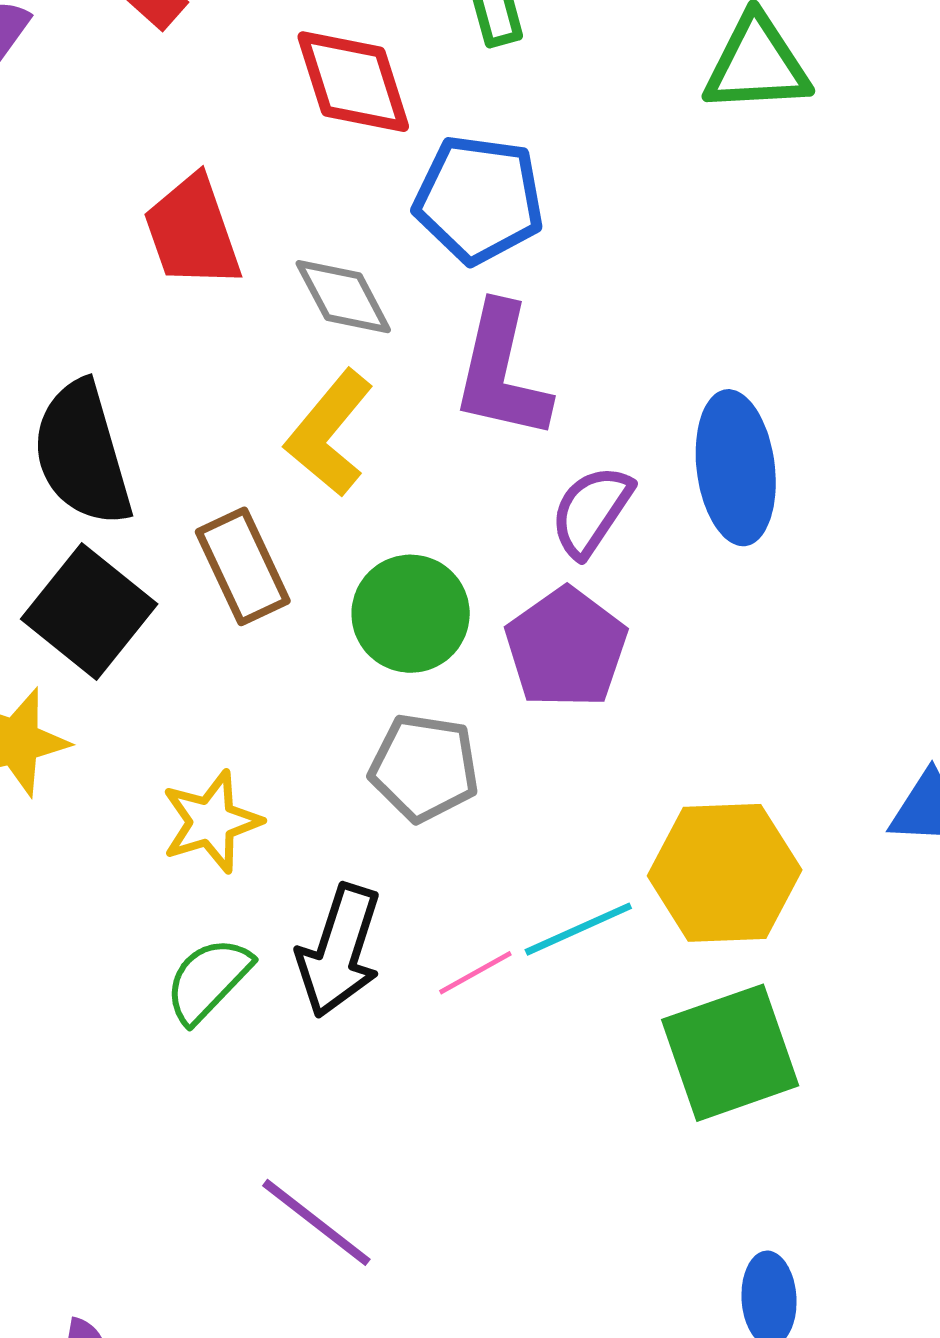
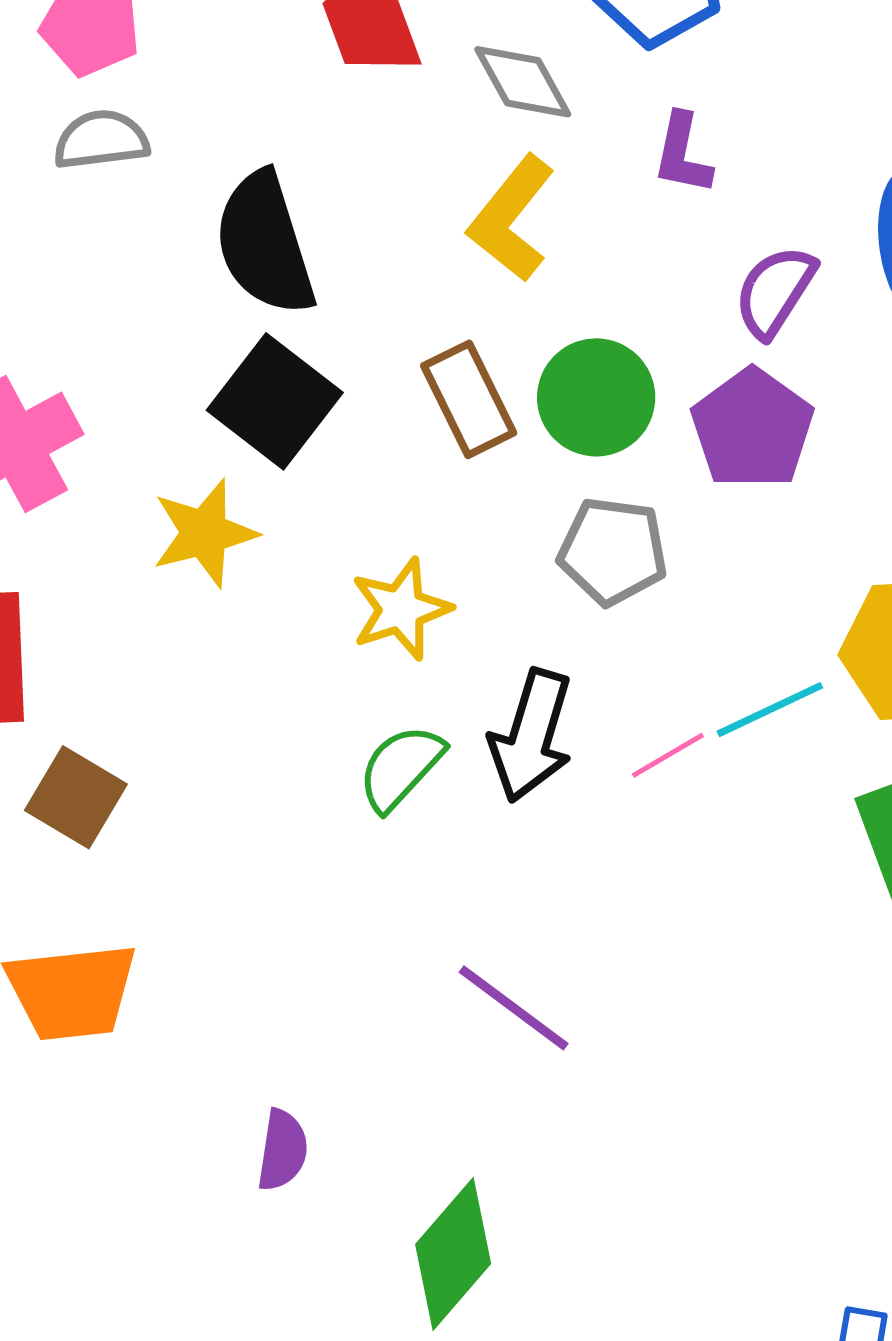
purple L-shape: (502, 372) -> (683, 154), size x0.6
brown rectangle: (243, 566) -> (469, 399), moved

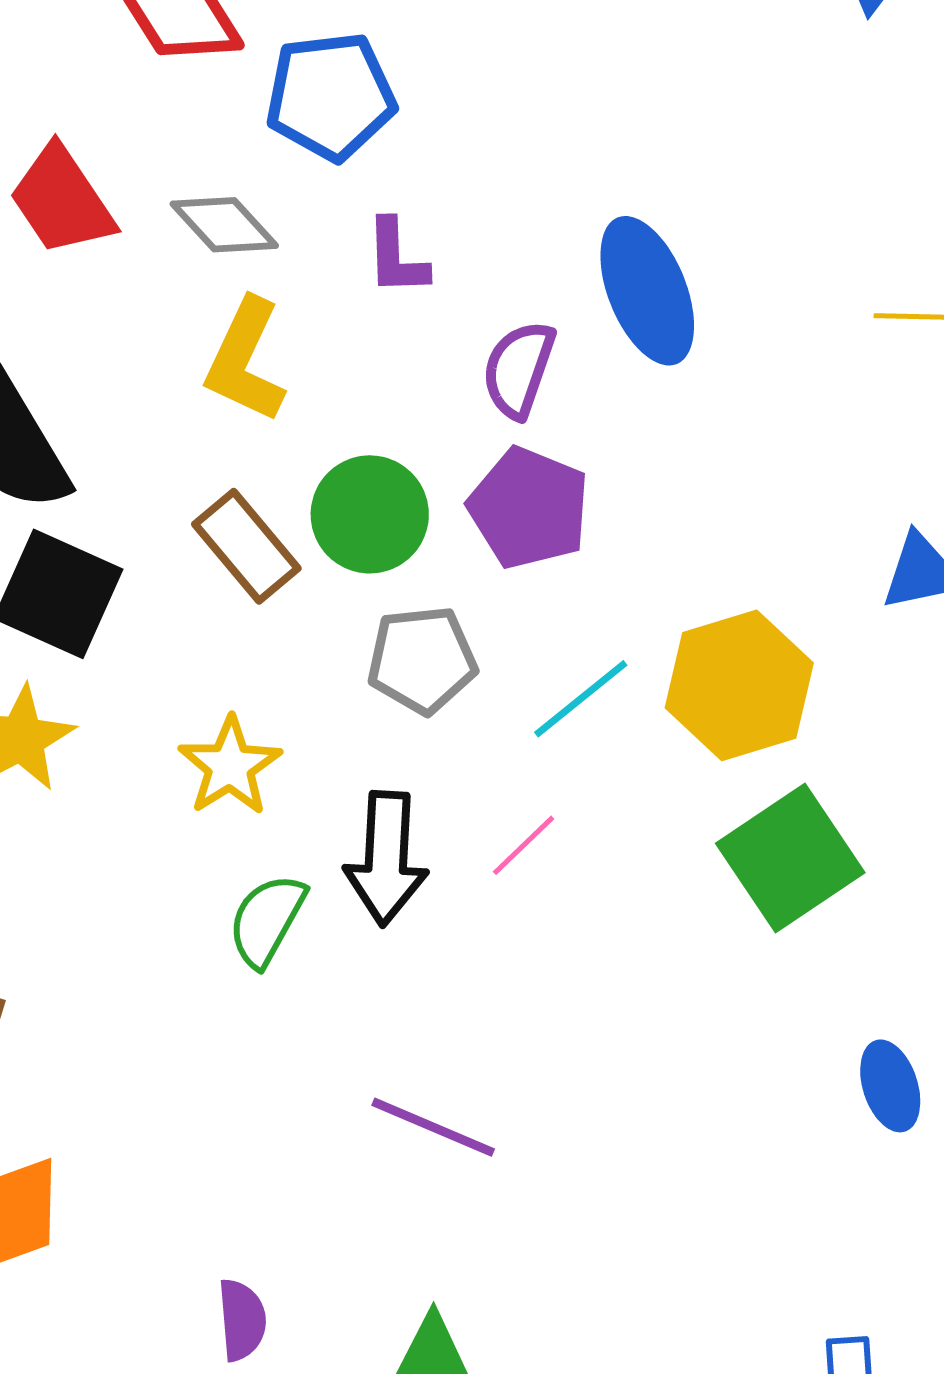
cyan line: (770, 710) -> (581, 699), moved

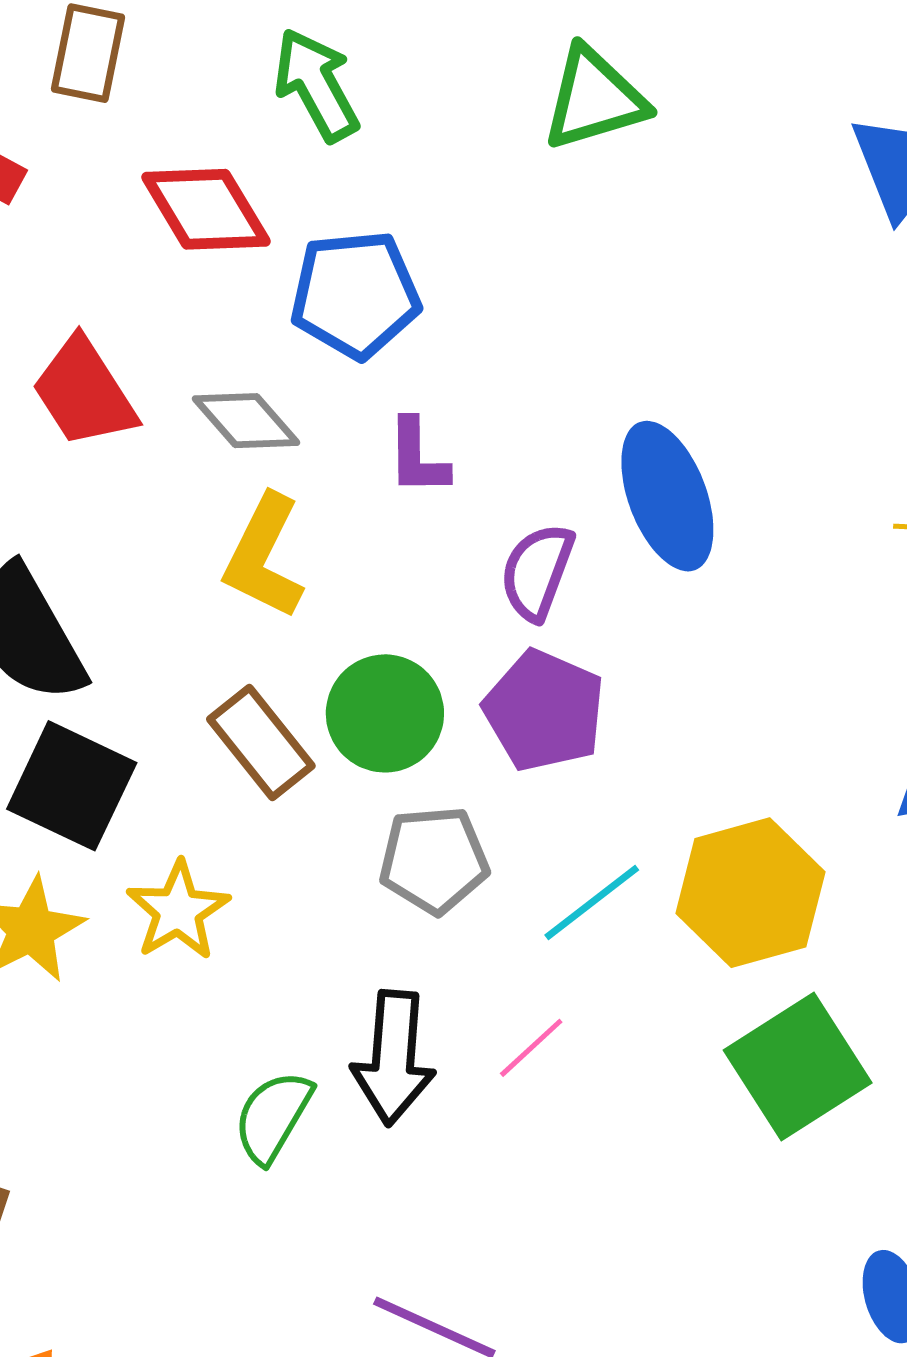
yellow star: (230, 766) -> (178, 911), moved

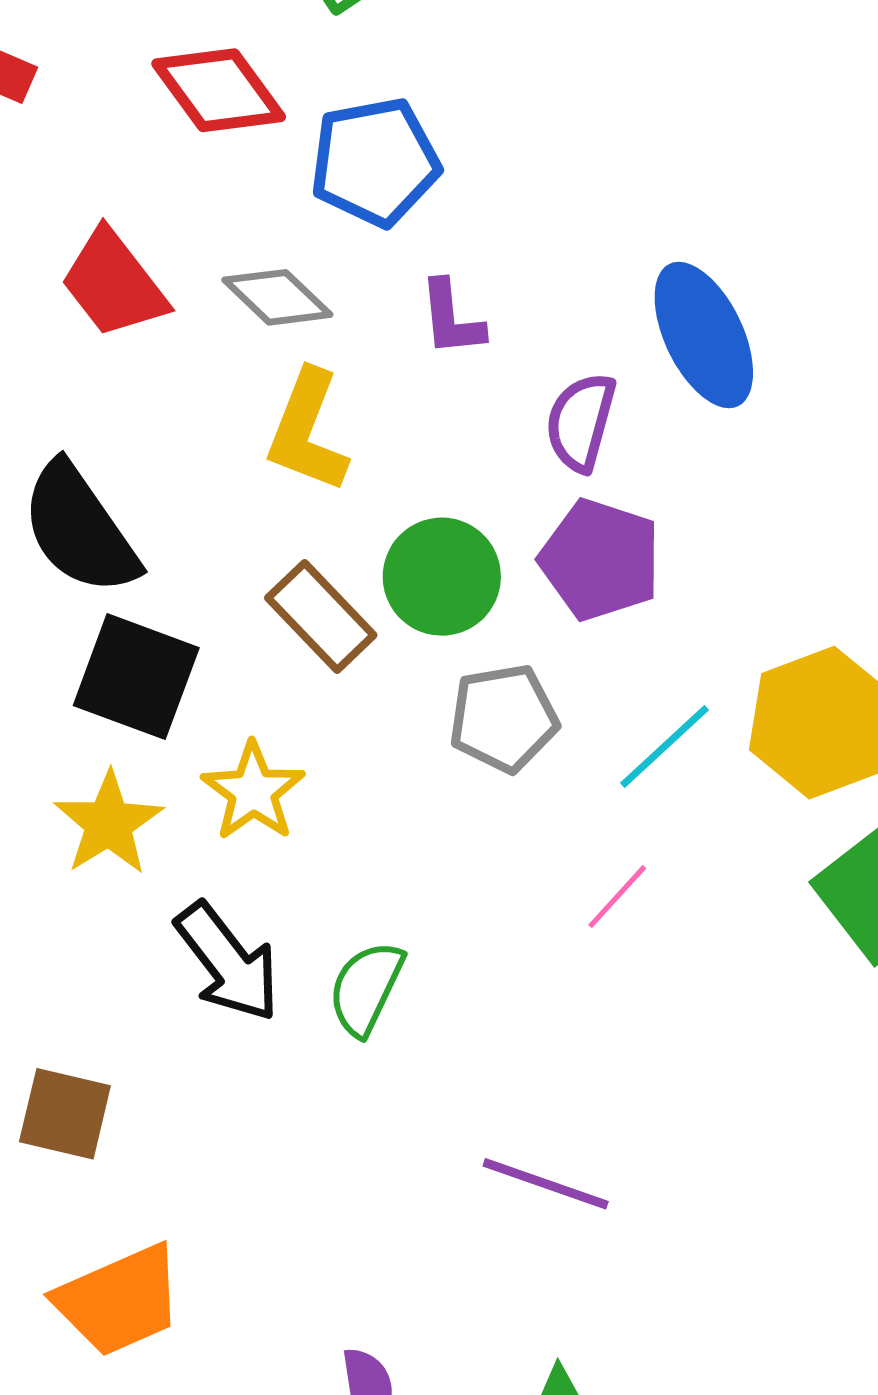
black arrow: (394, 1058) -> (228, 962), moved, turned -37

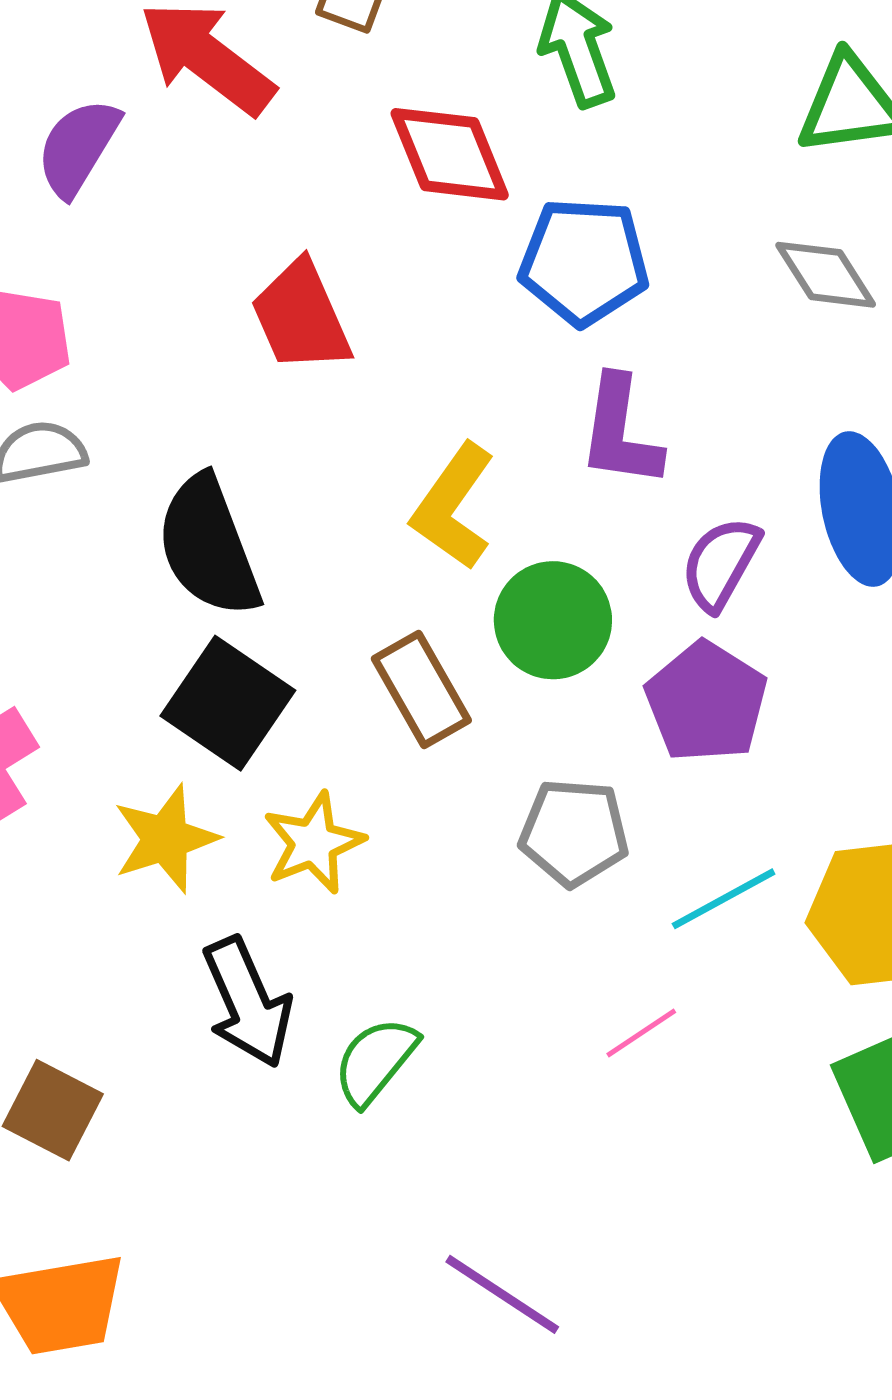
gray diamond: (277, 297) -> (826, 275), moved
purple L-shape: (451, 318) -> (620, 432), size x1.4
green circle: (442, 577) -> (553, 620), moved

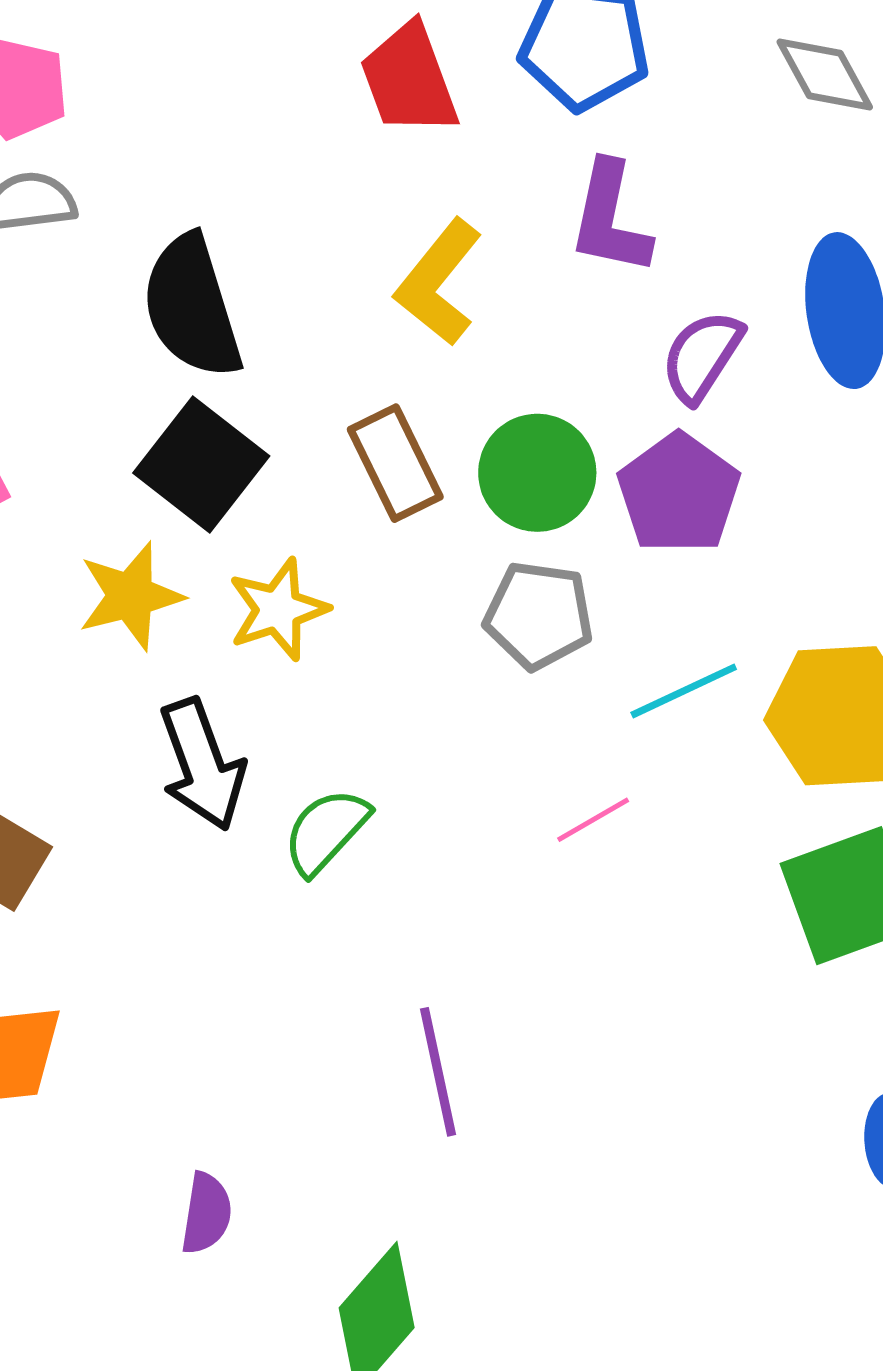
red trapezoid: (301, 316) -> (409, 79), moved
green circle: (553, 620) -> (537, 473), moved
purple line: (502, 1294) -> (438, 1072), turned 41

